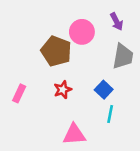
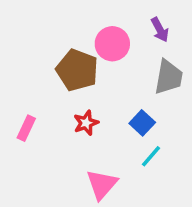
cyan line: (110, 114) -> (151, 156), turned 30
pink triangle: (74, 135) -> (102, 184), turned -45

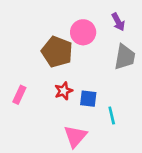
blue square: (142, 123) -> (88, 99), moved, turned -36
cyan line: (151, 156) -> (112, 116), turned -54

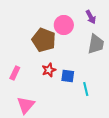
pink triangle: (75, 136) -> (26, 105), moved

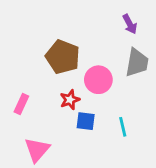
pink circle: (64, 25) -> (98, 80), moved
blue square: (68, 76) -> (86, 121), moved

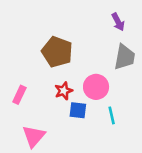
pink circle: (98, 80) -> (96, 87), moved

